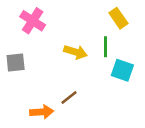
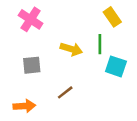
gray square: (16, 62) -> (32, 65), moved
orange arrow: (42, 112) -> (24, 106), moved

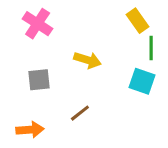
green line: (100, 44) -> (151, 48), moved

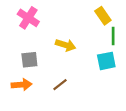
cyan square: (142, 81) -> (106, 61), turned -30
orange arrow: (30, 130) -> (21, 85), moved

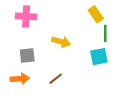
pink cross: (28, 18) -> (26, 16), turned -30

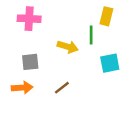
yellow rectangle: (96, 14) -> (106, 16), turned 49
green line: (105, 33) -> (91, 35), moved

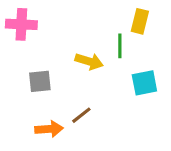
pink cross: (29, 19) -> (21, 24), moved
orange arrow: (22, 88) -> (49, 129), moved

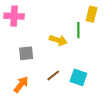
cyan square: (144, 83) -> (78, 77), moved, turned 30
orange arrow: (49, 129) -> (21, 84), moved, turned -48

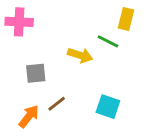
green line: (78, 30) -> (108, 41), turned -63
brown line: (53, 75) -> (57, 104), moved

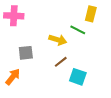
brown line: (57, 104) -> (61, 62), moved
orange arrow: (29, 116) -> (13, 77), moved

